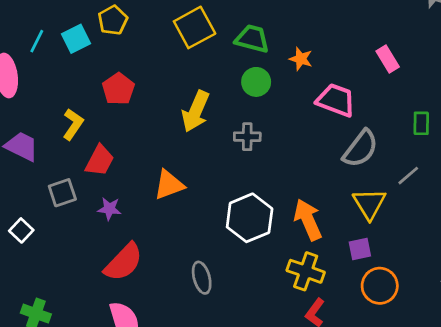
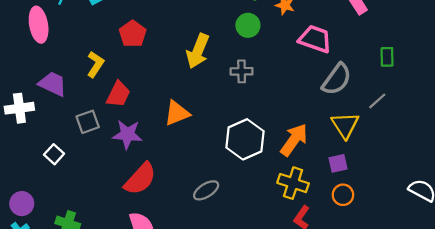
purple star: (109, 209) -> (127, 134), size x1.5
orange arrow: (308, 220) -> (294, 140), turned 60
gray ellipse: (202, 278) -> (206, 190), turned 75
orange circle: (380, 286) -> (343, 195), moved, size x0.7

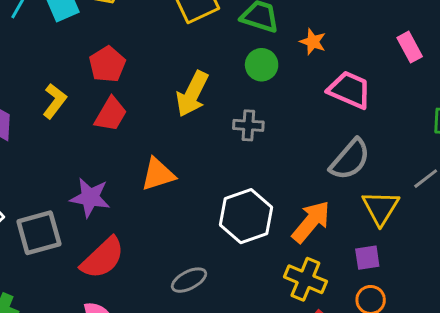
gray semicircle: (337, 79) -> (350, 159), moved
red trapezoid: (118, 94) -> (111, 114), moved
gray square: (88, 122) -> (39, 233), moved, size x1.4

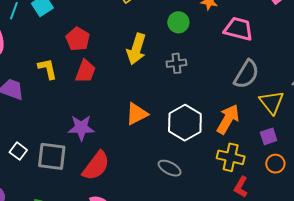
yellow L-shape: (55, 101) -> (47, 69), turned -40
orange triangle: (158, 174) -> (137, 114), moved
gray square: (39, 233) -> (52, 156), turned 32
gray ellipse: (189, 280) -> (170, 168), moved, turned 65

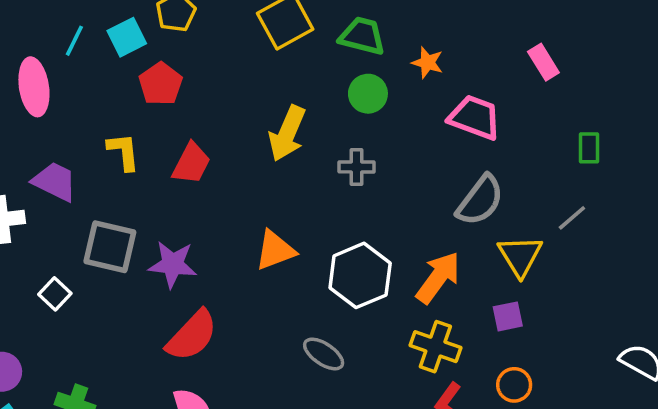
red pentagon: (78, 39) -> (161, 84), moved
gray square: (52, 156) -> (110, 247), moved
orange circle: (275, 164) -> (514, 385), moved

